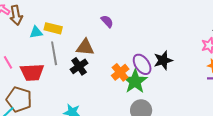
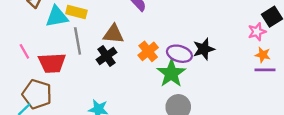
cyan triangle: (36, 32) -> (57, 17), size x1.5
purple ellipse: (142, 64) -> (179, 54), turned -40
orange cross: (120, 72) -> (148, 51), moved

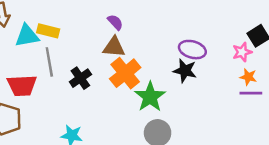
brown triangle: (113, 34) -> (114, 47), moved
black star: (204, 49) -> (185, 71), turned 30
orange cross: (148, 51) -> (125, 73), size x1.4
purple ellipse: (179, 54) -> (192, 50), moved

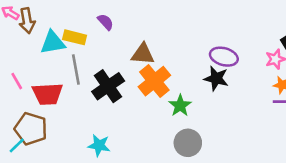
purple semicircle: (115, 22) -> (105, 22), moved
black cross: (80, 78) -> (108, 86), size x1.4
green star: (150, 97) -> (180, 106), size x0.7

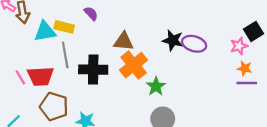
black star: (216, 79) -> (173, 40), moved
pink line: (17, 81) -> (20, 77), moved
black cross: (108, 86) -> (93, 70), turned 36
brown pentagon: (31, 129) -> (54, 107), moved

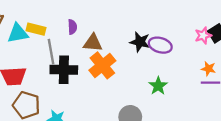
purple semicircle: (91, 13) -> (72, 27), moved, turned 40
pink star: (239, 46) -> (203, 35), moved
gray line: (65, 55) -> (51, 52), moved
green star: (156, 86) -> (158, 86), moved

